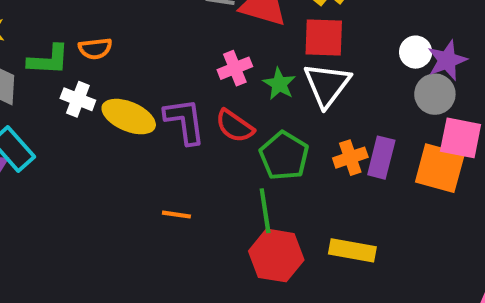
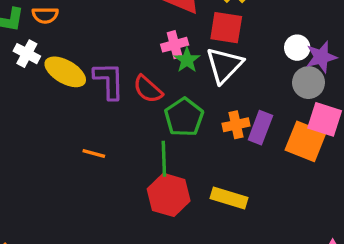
pink cross: (235, 68) -> (175, 45), moved

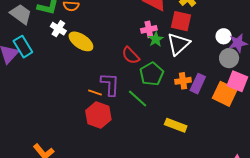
purple L-shape: (109, 81) -> (110, 84), moved
green line: (164, 159) -> (138, 99), turned -50
red hexagon: (169, 195) -> (98, 115), moved

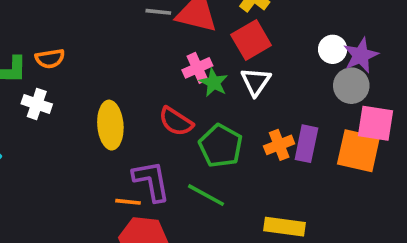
red square: (181, 21) -> (251, 40), turned -30
yellow ellipse: (81, 41) -> (110, 125), moved, turned 65
white triangle: (178, 44) -> (256, 82), size x0.7

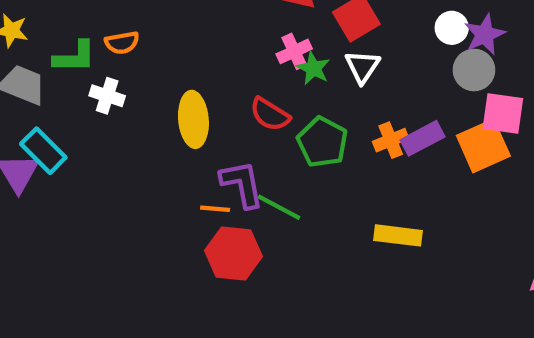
purple rectangle: (306, 144) -> (422, 138), turned 51
orange square: (358, 151) -> (483, 146), turned -36
green line: (206, 195) -> (279, 207), moved

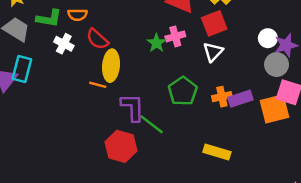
green star: (313, 68) -> (156, 43), moved
red semicircle: (270, 114) -> (97, 39), moved
cyan rectangle: (43, 151) -> (22, 69), turned 50
orange line: (215, 209) -> (98, 85), moved

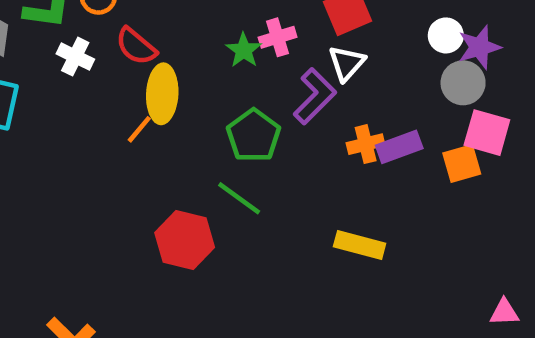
orange line: (98, 85) -> (139, 129), turned -63
green pentagon: (183, 91) -> (254, 136), moved
purple L-shape: (133, 107) -> (315, 96), moved, turned 48
orange square: (275, 109) -> (462, 164), size x0.7

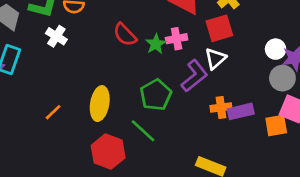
red semicircle: (136, 46) -> (125, 35), moved
yellow ellipse: (162, 94) -> (100, 104), moved
orange line: (139, 129) -> (53, 112), moved

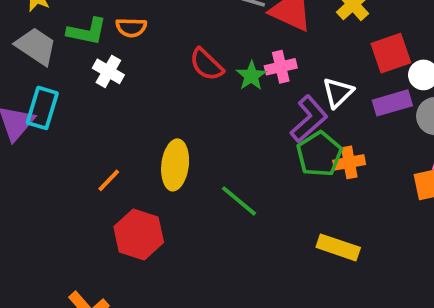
red square: (219, 28) -> (391, 53), moved
green pentagon: (156, 95) -> (319, 154), moved
purple rectangle: (241, 111) -> (392, 103), moved
red hexagon: (108, 152) -> (139, 235), moved

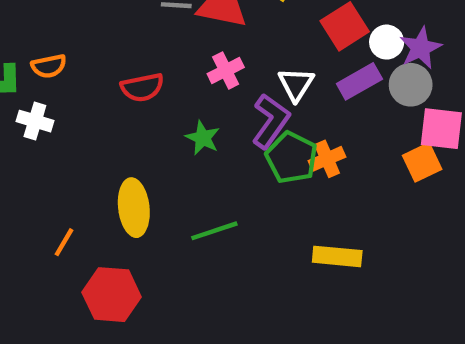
red semicircle: (206, 64) -> (142, 87), turned -42
green star: (251, 76) -> (203, 138), moved
green line: (239, 201) -> (214, 231), turned -45

